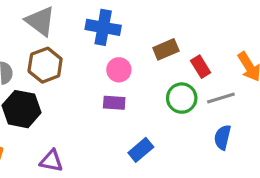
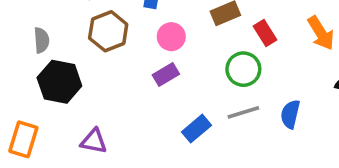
brown hexagon: (45, 65) -> (108, 31), moved
gray line: (221, 98) -> (243, 112), moved
purple rectangle: (114, 103) -> (166, 75), turned -35

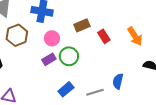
green circle: (243, 69) -> (69, 56), moved
gray line: (243, 112) -> (95, 92), moved

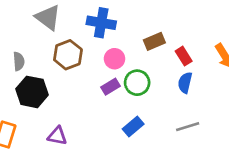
blue semicircle: (118, 81) -> (185, 83), moved
gray line: (95, 92) -> (188, 127), moved

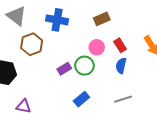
brown rectangle: (154, 41) -> (102, 19), moved
pink circle: (114, 59) -> (97, 47), moved

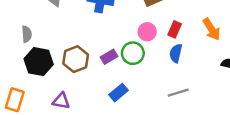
brown hexagon: (32, 44) -> (76, 59), moved
red rectangle: (120, 45) -> (175, 29), turned 56
blue rectangle: (81, 99) -> (119, 93), moved

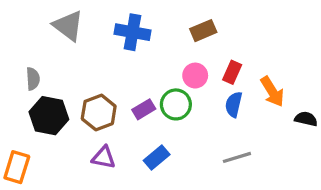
orange arrow: (212, 29) -> (272, 92), moved
purple triangle: (61, 101) -> (104, 157), moved

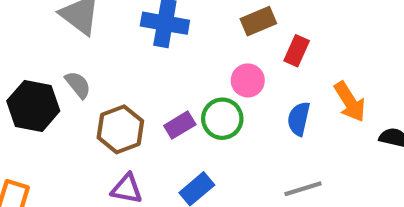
red rectangle: (232, 72) -> (297, 51), moved
gray semicircle: (33, 79) -> (78, 85), moved, turned -35
black hexagon: (49, 116) -> (33, 106), moved

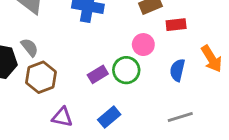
red rectangle: (297, 51) -> (176, 25), turned 60
brown hexagon: (120, 129) -> (41, 77), moved

